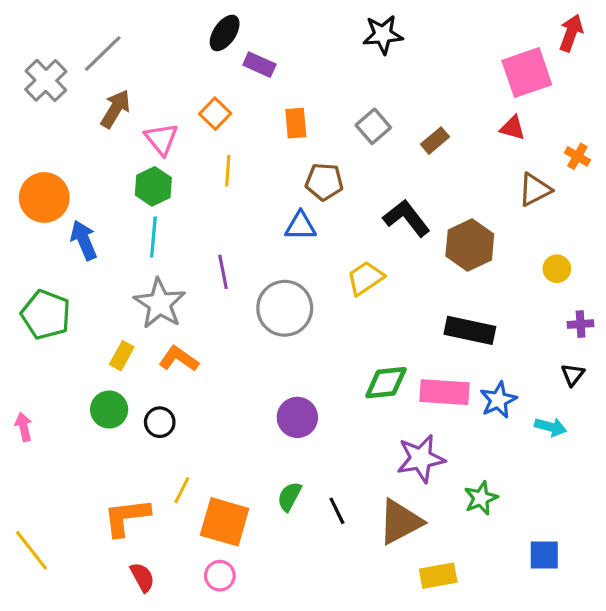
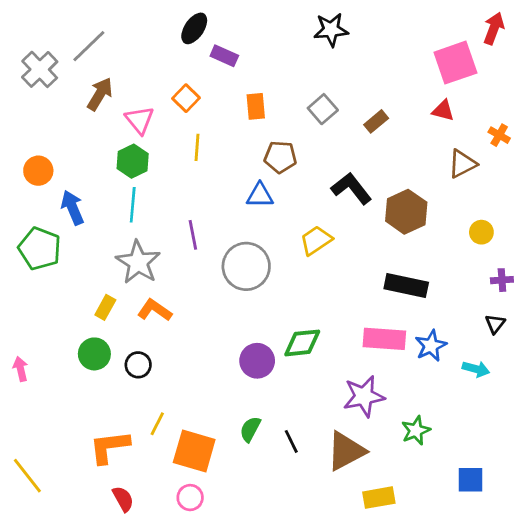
orange circle: (44, 198) -> (38, 171), size x0.7
green pentagon: (46, 315) -> (40, 249), moved
green diamond: (386, 383) -> (302, 343), moved

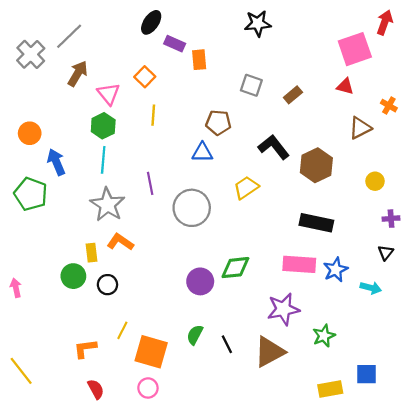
orange rectangle: (256, 106) -> (199, 60), moved
gray square: (323, 109) -> (251, 85), turned -30
yellow rectangle: (105, 307) -> (91, 253), moved, turned -36
orange L-shape: (109, 447) -> (85, 349), size x0.7
yellow rectangle: (379, 498) -> (330, 389), moved

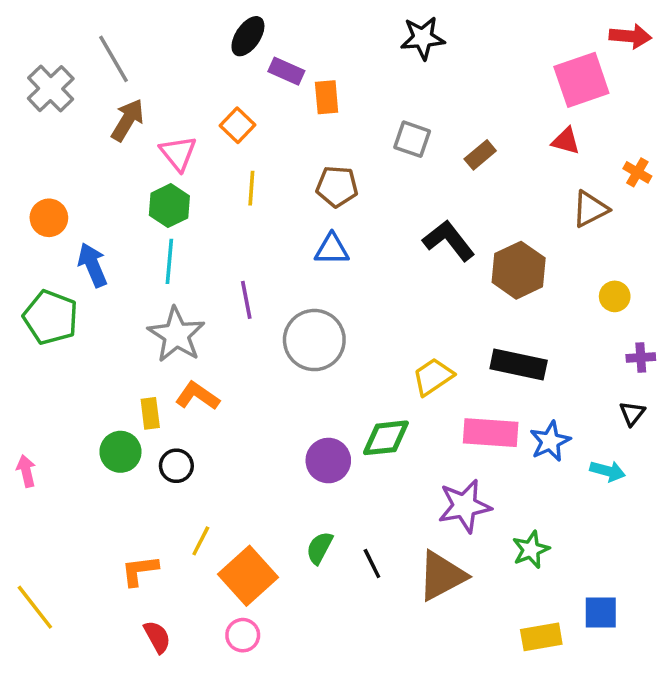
red arrow: (385, 22) -> (630, 36), turned 75
gray line: (69, 36) -> (114, 59), turned -76
brown pentagon: (218, 123) -> (337, 186), moved
yellow trapezoid: (246, 188) -> (433, 377), moved
orange square: (151, 352) -> (248, 576), turned 32

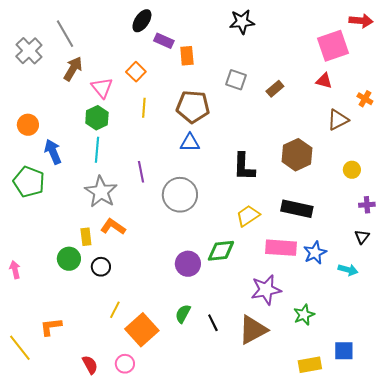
brown pentagon: (337, 186) -> (193, 107), size x1.4
black L-shape: (449, 241) -> (244, 167), moved, turned -140
orange L-shape: (140, 571) -> (51, 327), moved
pink circle: (243, 635) -> (125, 364), moved

